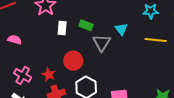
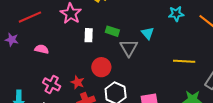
yellow line: (156, 40) -> (184, 61), moved

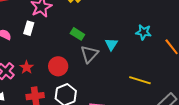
white rectangle: (89, 35) -> (29, 28), moved
red star: (78, 82) -> (27, 67), moved

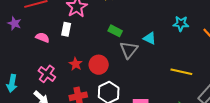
cyan triangle: (111, 44) -> (150, 38), turned -32
red star: (27, 67) -> (76, 64), moved

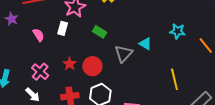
green rectangle: (115, 31) -> (100, 32), moved
pink semicircle: (42, 37) -> (38, 35), turned 32
yellow line: (181, 72) -> (174, 79), turned 60

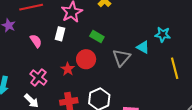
cyan star: (177, 31) -> (163, 35), moved
red circle: (92, 66) -> (86, 59), moved
yellow line: (174, 79) -> (175, 68), moved

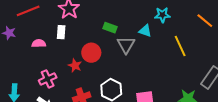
green rectangle: (97, 36) -> (110, 28), moved
pink semicircle: (36, 41) -> (39, 43), turned -48
pink cross: (38, 77) -> (48, 79), turned 36

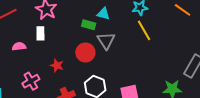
cyan triangle: (145, 31) -> (103, 14), moved
yellow line: (180, 46) -> (144, 30), moved
red circle: (91, 53) -> (85, 52), moved

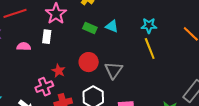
green rectangle: (89, 25) -> (90, 28), moved
gray triangle: (106, 41) -> (114, 70), moved
pink cross: (31, 81) -> (44, 87), moved

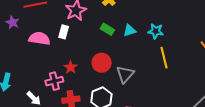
cyan triangle: (112, 26) -> (130, 30), turned -48
cyan star: (149, 26) -> (156, 31), moved
pink semicircle: (24, 46) -> (39, 38), size x1.5

